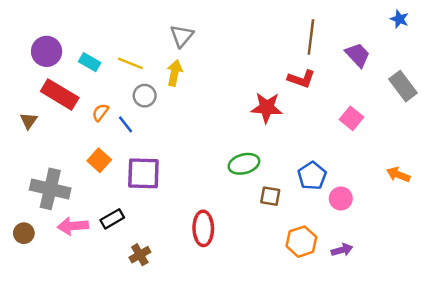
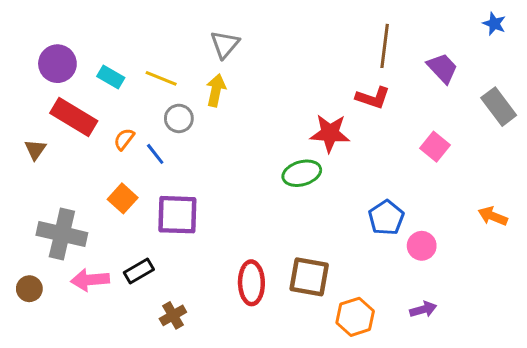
green ellipse: (244, 164) -> (302, 173), moved
brown square: (270, 196) -> (309, 277), moved, size x1.6
orange hexagon: (301, 242) -> (355, 317), moved

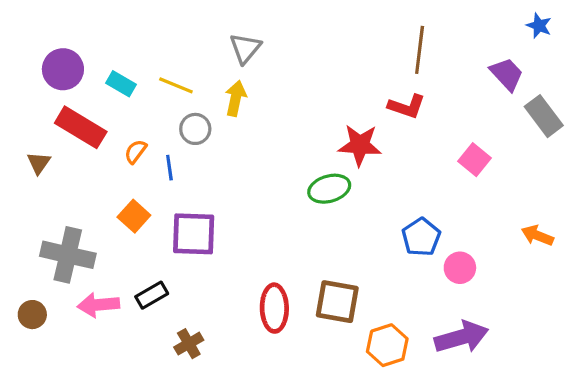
purple trapezoid: (442, 68) -> (507, 74), moved
blue line: (155, 154) -> (169, 168), turned 30
purple arrow: (423, 309) -> (462, 337), size x1.8

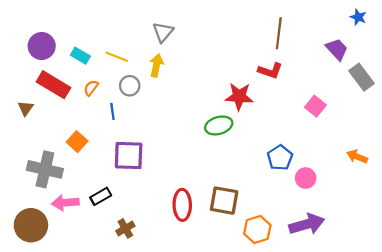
orange semicircle: (136, 152) -> (91, 88), moved
orange square: (134, 216) -> (77, 142), moved
brown circle: (32, 315) -> (31, 225), moved, size x1.8

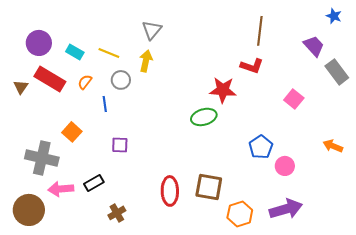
brown triangle: (26, 108) -> (21, 87), moved
purple square: (129, 155) -> (120, 145), size x0.6

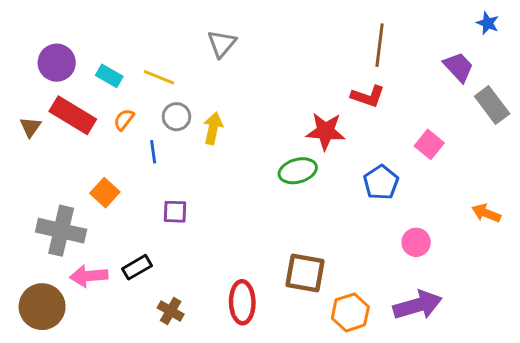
yellow arrow: (146, 61) -> (213, 128), moved
blue pentagon: (261, 147) -> (381, 182), moved
red ellipse: (170, 191) -> (242, 302), moved
brown cross: (117, 213) -> (171, 311), turned -30

